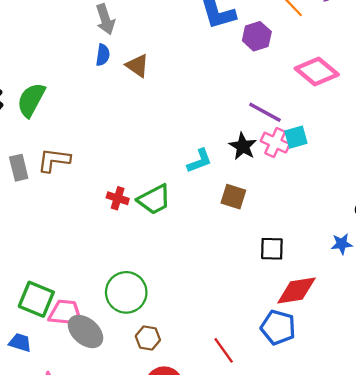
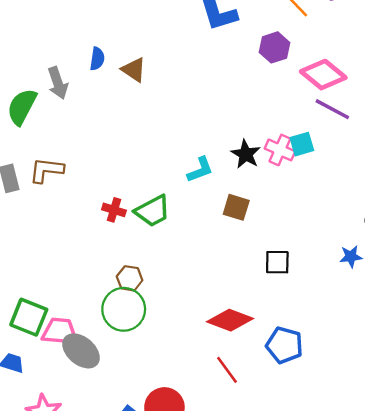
gray arrow: (105, 19) -> (58, 83), moved
purple hexagon: (257, 36) -> (274, 47), moved
purple line: (265, 112) -> (332, 109), moved
red diamond: (296, 291) -> (230, 320), moved, turned 30
brown hexagon: (148, 338) -> (130, 278), moved

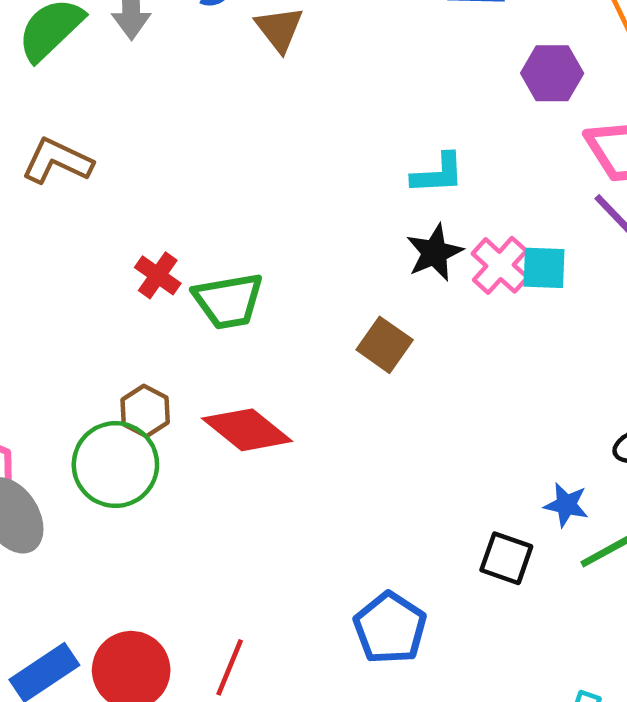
cyan L-shape: (200, 170) -> (438, 174), moved
black square: (277, 262) -> (506, 558), moved
red diamond: (230, 320) -> (247, 430), moved
red line: (227, 370) -> (230, 667), moved, turned 40

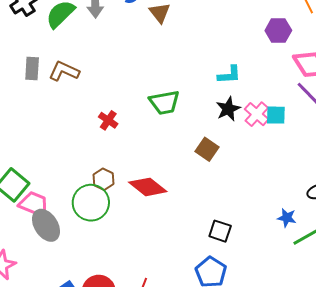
green trapezoid: (228, 301) -> (164, 102), moved
black square: (506, 558) -> (220, 231), moved

